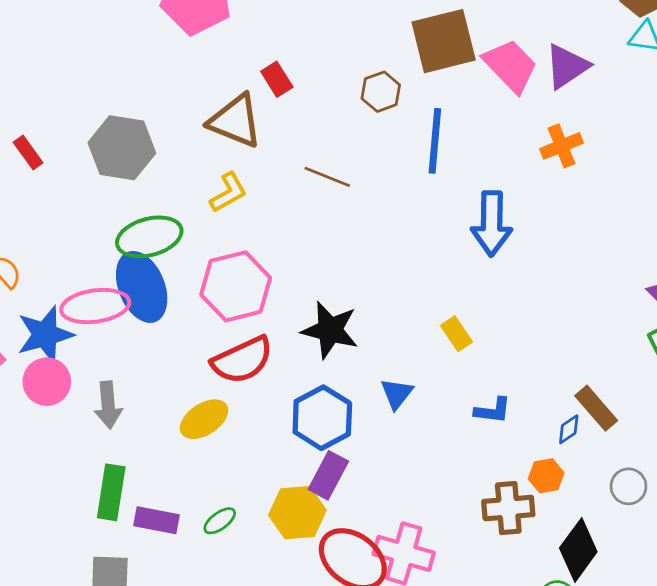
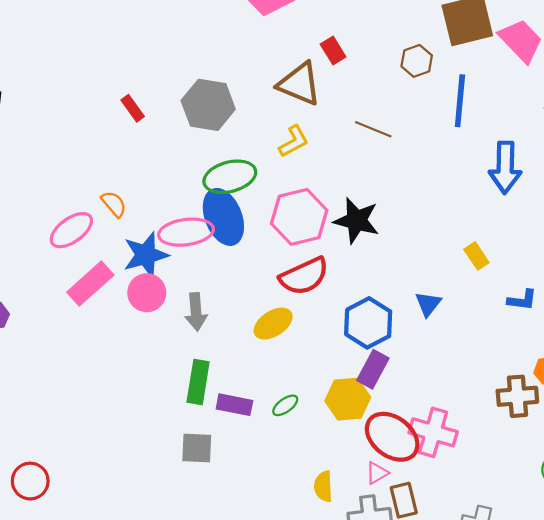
black star: (330, 330) -> (357, 221), moved
blue L-shape: (493, 410) -> (522, 300), moved

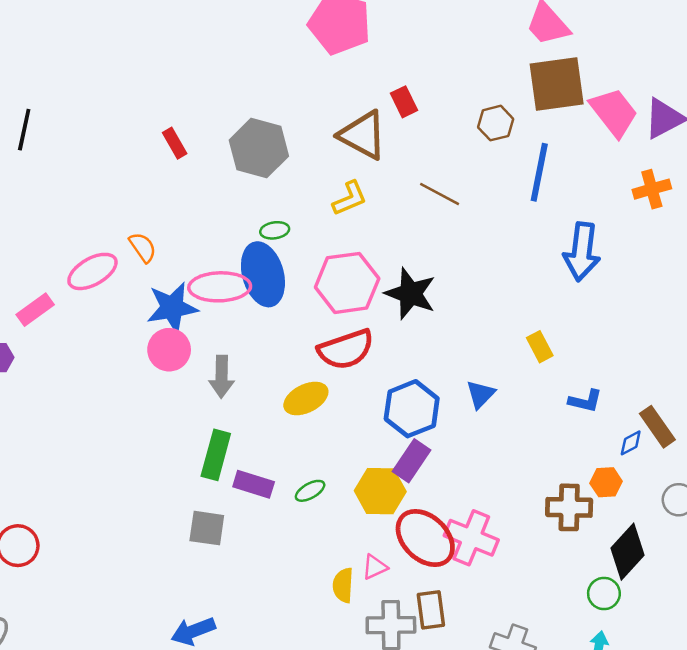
green ellipse: (230, 177) -> (275, 230), size x0.5
pink rectangle: (90, 284) -> (35, 310), moved, size x0.7
pink triangle: (377, 473) -> (375, 567), moved

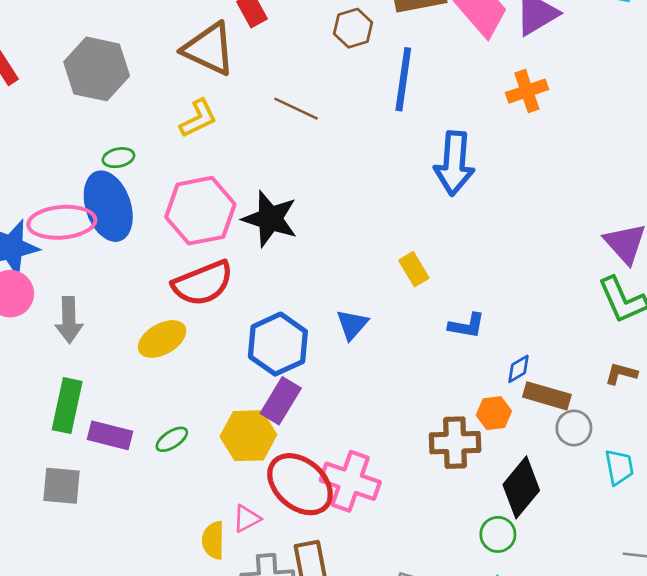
brown rectangle: (657, 427) -> (547, 396), moved, turned -36

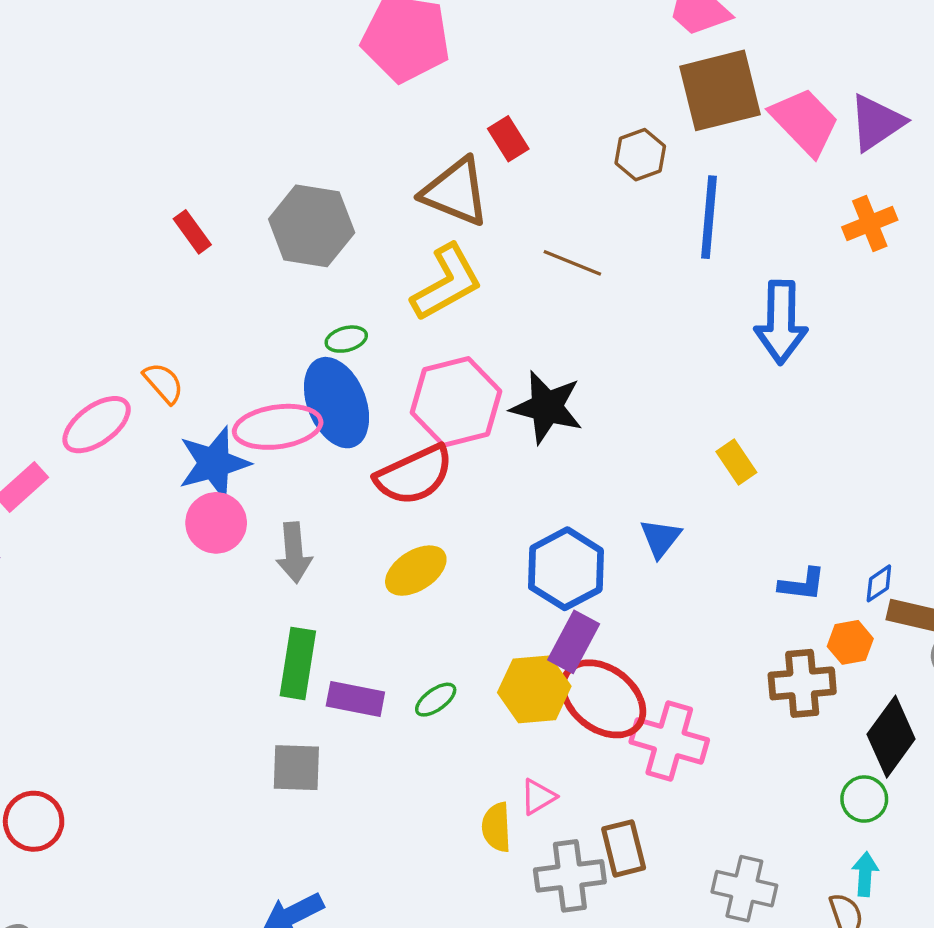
yellow L-shape: (198, 118) -> (447, 283), size x1.5
red semicircle: (203, 283) -> (414, 475), moved
blue L-shape: (467, 326) -> (802, 584), moved
red ellipse: (300, 484) -> (603, 699), moved

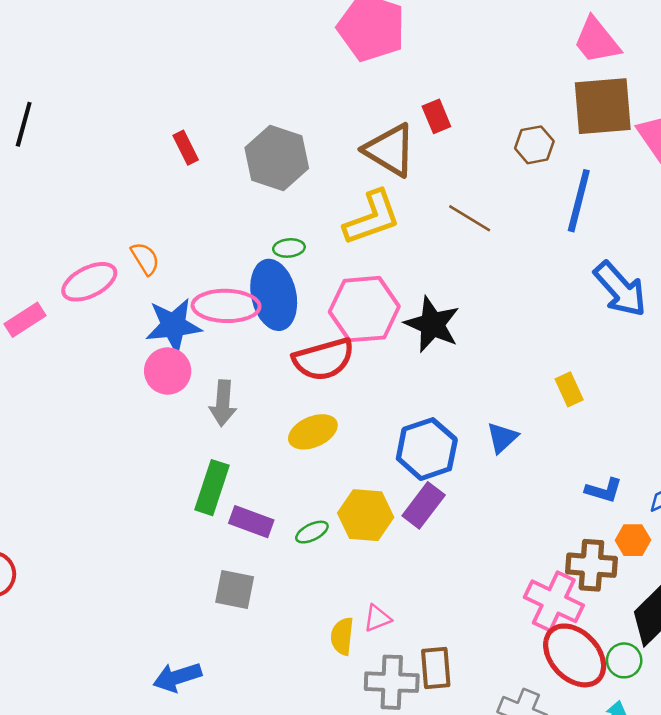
blue arrow: (781, 322) -> (620, 289), turned -52
yellow hexagon: (534, 689) -> (366, 515), moved
red ellipse: (603, 699) -> (575, 655), moved
pink cross: (669, 741) -> (554, 601), moved
gray square: (296, 768) -> (235, 589), moved

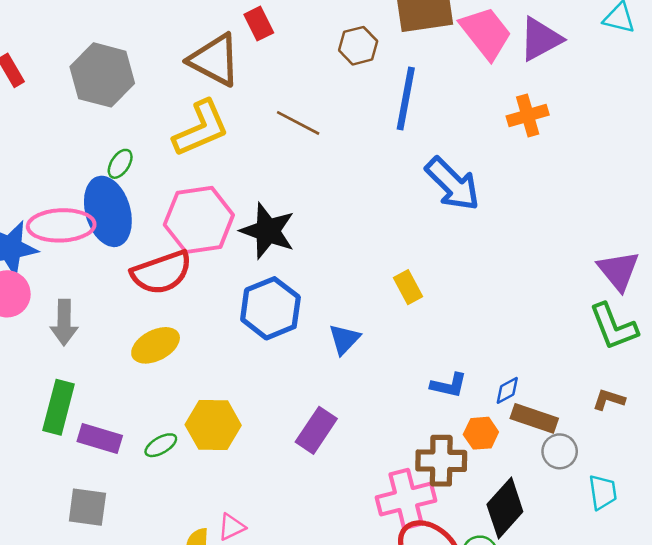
green ellipse: (289, 248) -> (120, 164), turned -48
blue hexagon: (427, 449) -> (270, 308), moved
purple rectangle: (424, 505) -> (316, 430), moved
pink cross: (554, 601) -> (406, 499), turned -36

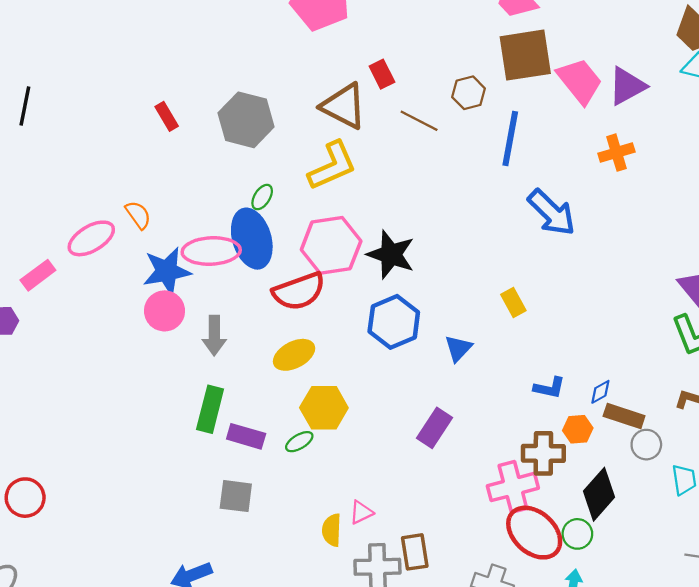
brown line: (298, 123) -> (419, 121), moved
yellow hexagon: (213, 425) -> (324, 408), moved

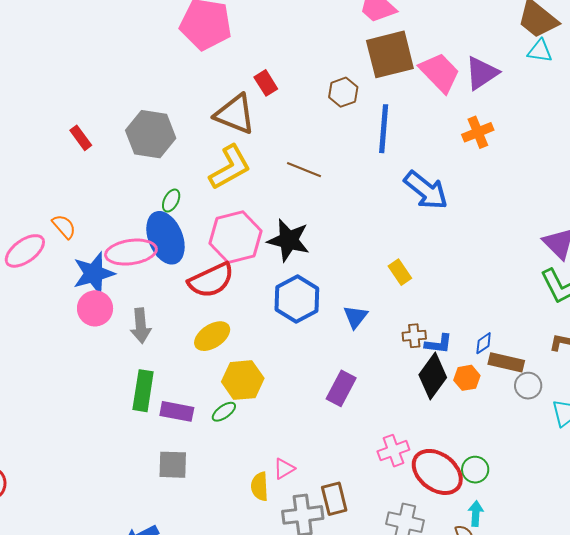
brown line: (419, 121) -> (304, 170), moved
brown cross: (543, 453) -> (414, 336), moved, size x0.6
pink cross: (513, 487) -> (393, 451), moved, size x0.7
black diamond: (599, 494) -> (433, 376), moved

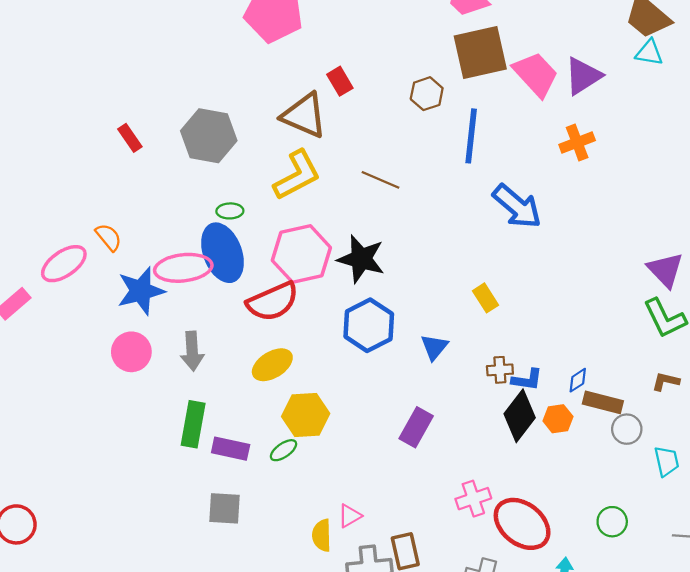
green ellipse: (171, 201) -> (230, 211), turned 60
pink circle: (95, 308) -> (131, 352), moved
green circle: (475, 470) -> (612, 522), moved

